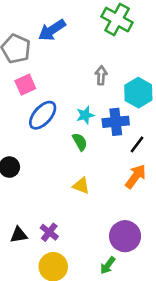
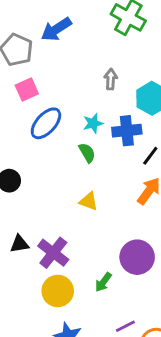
purple cross: (49, 232) -> (53, 253), size x1.5
black triangle: (19, 235) -> (19, 244), moved
green arrow: (108, 265) -> (103, 282), moved

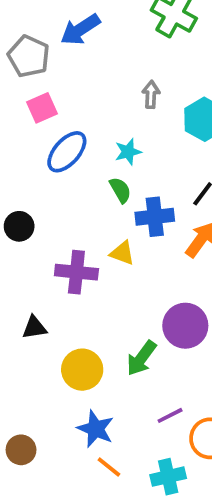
blue cross: (127, 131) -> (155, 217), moved
black triangle: (19, 244) -> (34, 328), moved
purple cross: (53, 253) -> (76, 272), moved, turned -32
green arrow: (103, 282) -> (141, 358), size x1.4

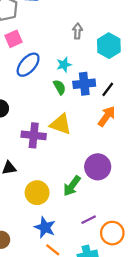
blue cross: (155, 217) -> (84, 84), moved
yellow triangle: (122, 253) -> (61, 124), size x1.5

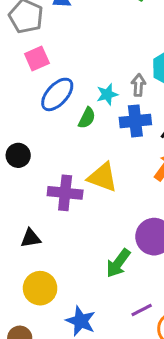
gray arrow: (77, 31) -> (138, 85), moved
green semicircle: (60, 87) -> (87, 118), moved, turned 56
yellow circle: (37, 193) -> (40, 288), moved

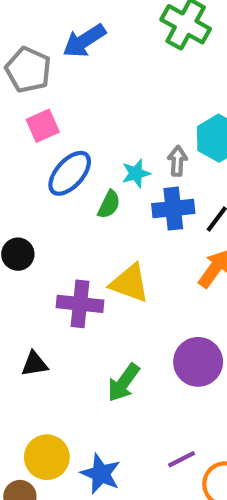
green arrow: (118, 263) -> (124, 383), moved
yellow circle: (40, 288) -> (47, 457), moved

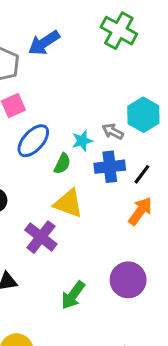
gray arrow: (177, 161) -> (113, 132), turned -65
yellow triangle: (130, 283) -> (68, 203), moved
purple cross: (80, 304) -> (41, 237), turned 32

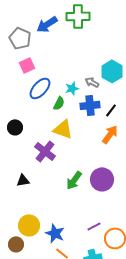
green cross: (119, 31) -> (78, 16), moved, turned -30
green arrow: (73, 295) -> (74, 180), moved

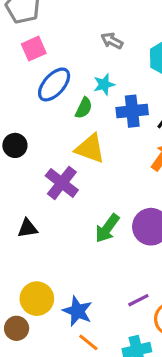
gray arrow: (92, 82) -> (112, 41), moved

